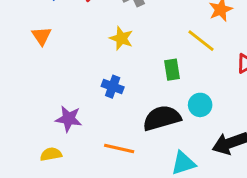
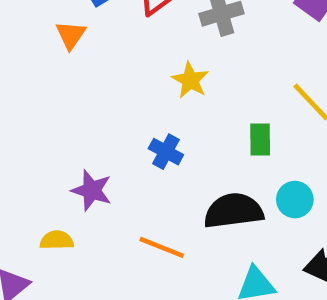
orange triangle: (42, 36) -> (71, 35), moved

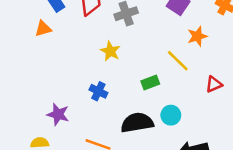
orange triangle: (71, 35) -> (43, 29), turned 42
green rectangle: (260, 139) -> (150, 83), turned 72

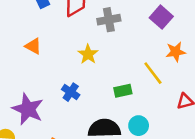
orange triangle: (43, 29) -> (33, 46), moved, turned 36
purple star: (58, 114) -> (28, 109), size x1.4

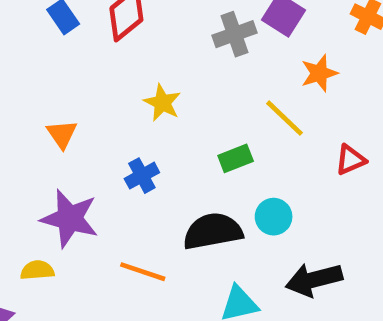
gray cross: (109, 20) -> (234, 34), moved
orange triangle: (33, 46) -> (62, 134), moved, turned 36
blue cross: (71, 92) -> (142, 176), turned 36

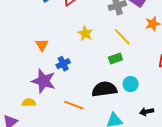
yellow line: (284, 118) -> (122, 37), moved
blue cross: (142, 176) -> (63, 64), moved
black arrow: (314, 280) -> (147, 112), size x0.6

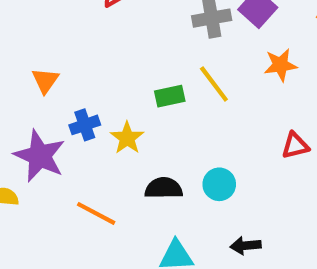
yellow star: (85, 33) -> (127, 138), moved
green rectangle: (115, 59) -> (170, 96), moved
black semicircle: (104, 89) -> (164, 188), size x0.7

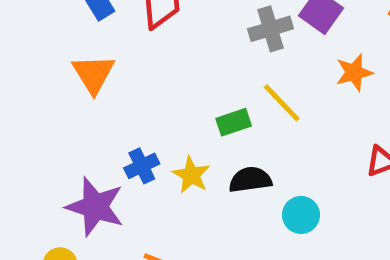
orange triangle: (45, 81) -> (93, 74), moved, size x1.4
black semicircle: (164, 188) -> (250, 180), moved

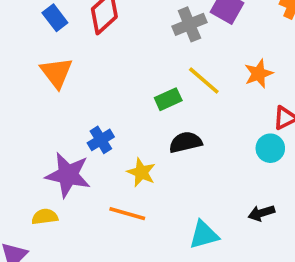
orange star: (354, 72) -> (259, 74), moved
yellow star: (191, 175) -> (141, 172), moved
cyan circle: (301, 215) -> (270, 148), moved

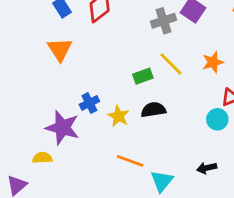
yellow star: (141, 172) -> (118, 116), moved
orange line: (127, 214) -> (130, 161), moved
cyan triangle: (204, 235) -> (162, 181), turned -40

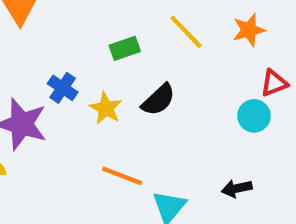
green rectangle: (143, 76) -> (125, 48), moved
blue cross: (89, 103) -> (63, 88), turned -30
black semicircle: (153, 110) -> (158, 100), turned 145

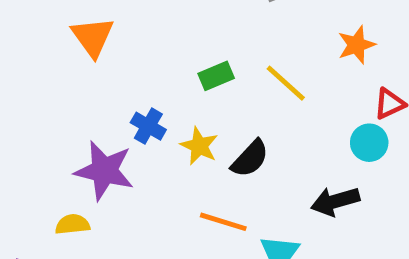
yellow line: (186, 32) -> (286, 83), moved
black semicircle: (158, 100) -> (250, 159), moved
black arrow: (237, 188) -> (335, 201), moved, size x1.4

